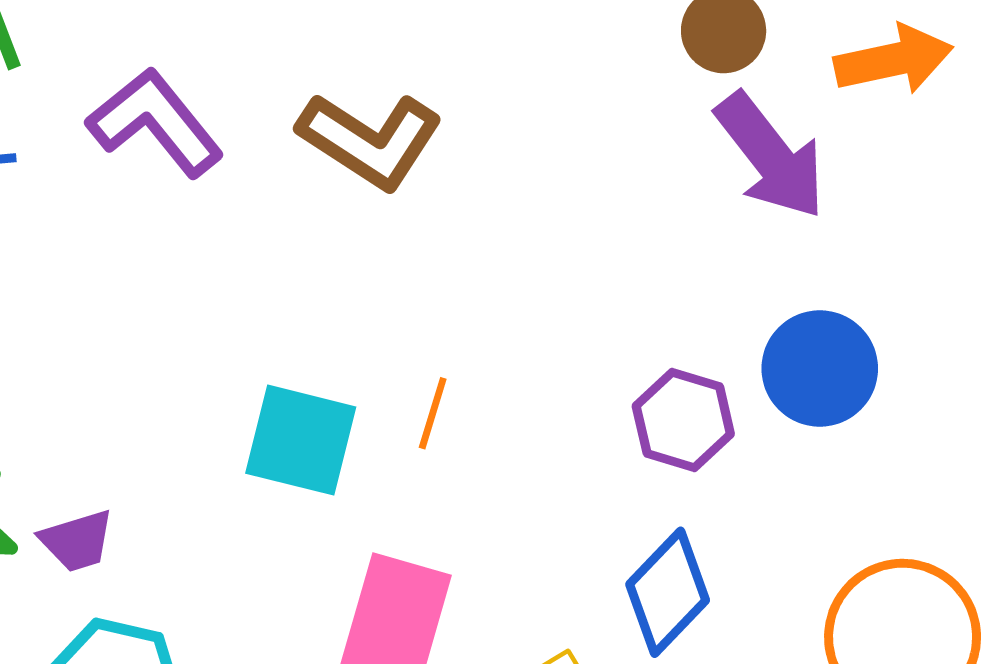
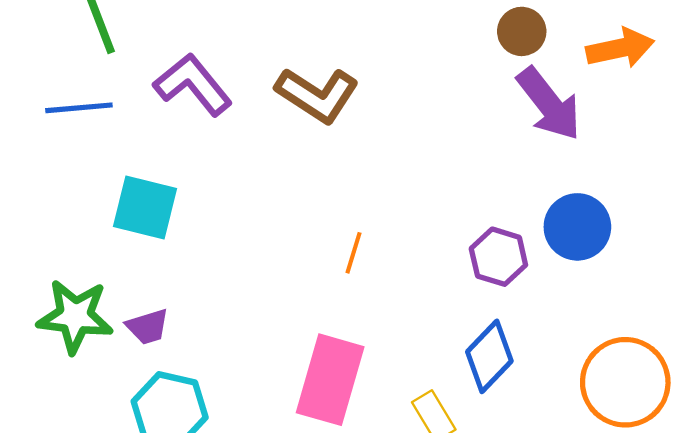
cyan square: (301, 440) -> (145, 207), moved

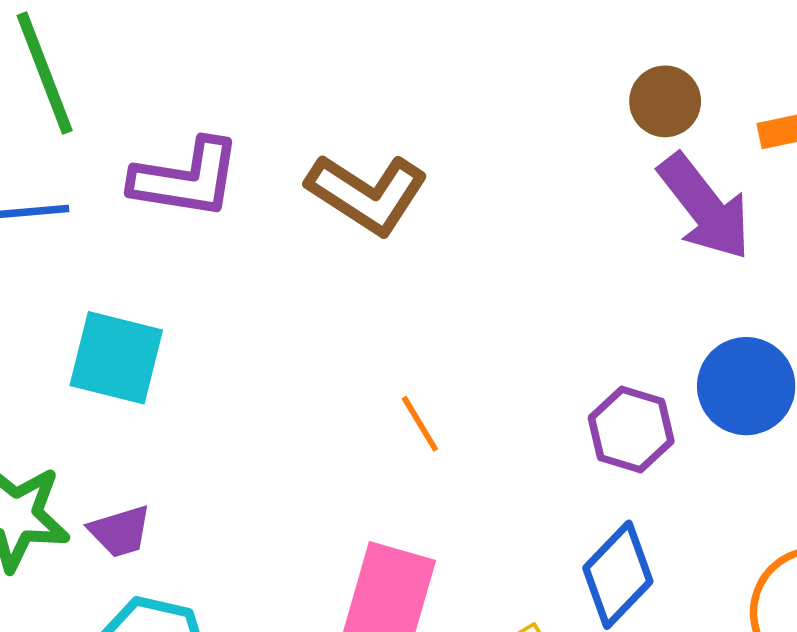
purple L-shape: (193, 85) -> (186, 179), turned 138
orange line: (353, 253) -> (420, 424), turned -48

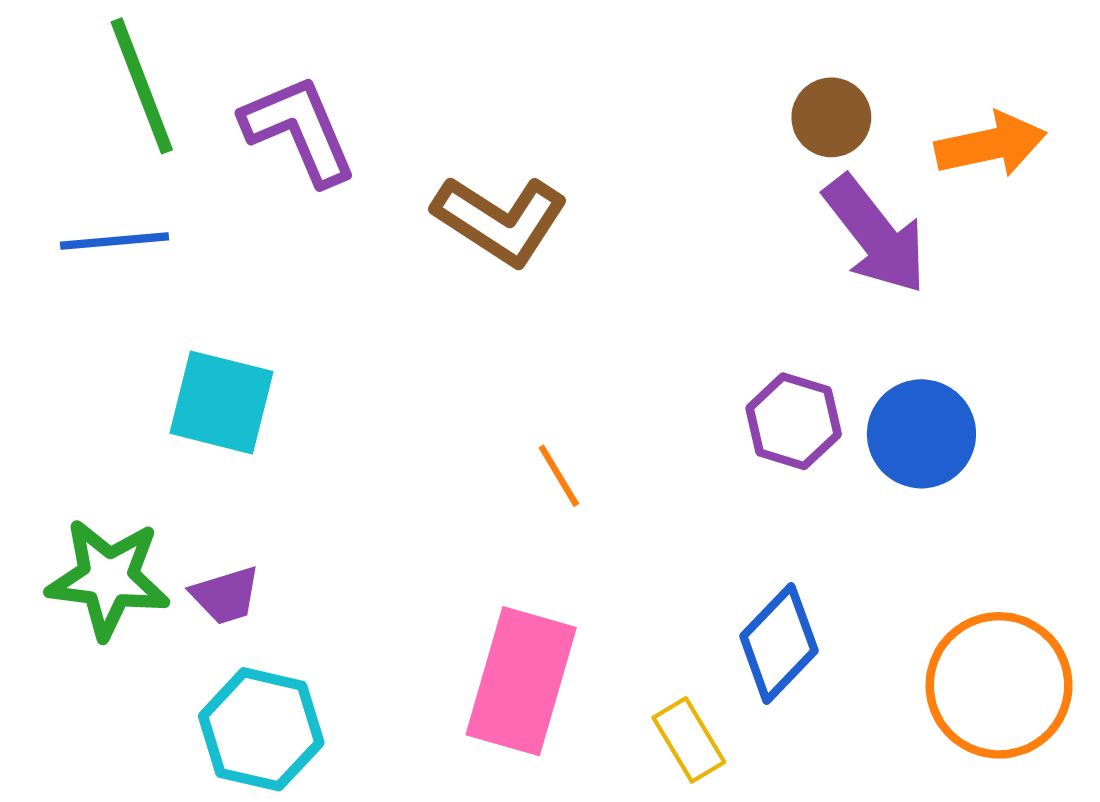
purple L-shape: (186, 179) -> (299, 130), moved, turned -122
purple hexagon: (631, 429) -> (794, 421), moved

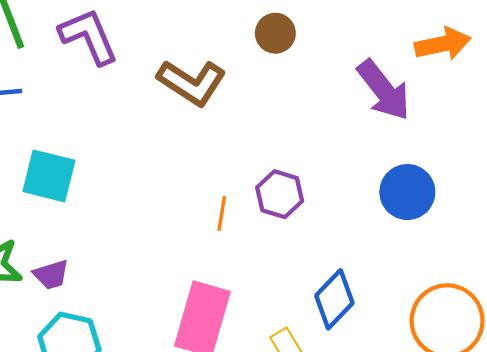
brown circle: (831, 117) -> (275, 33), moved
purple hexagon: (794, 421) -> (280, 194), moved
orange line: (559, 476) -> (222, 213), turned 40

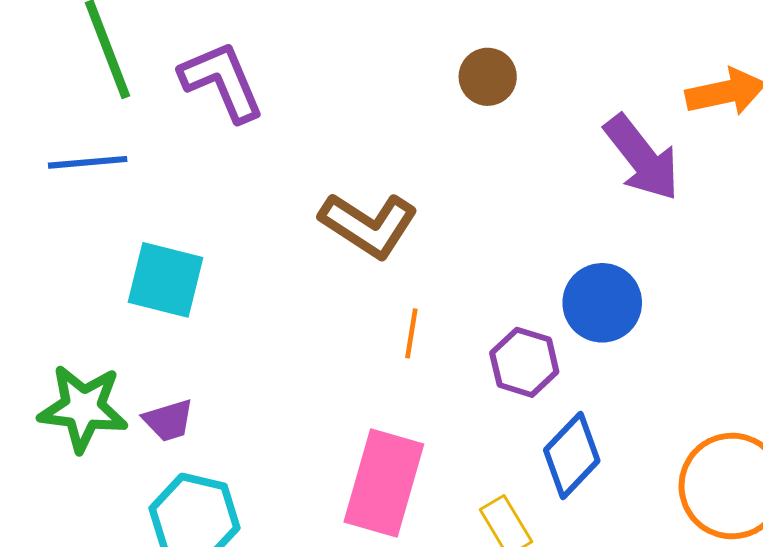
brown L-shape: (192, 83) -> (369, 225), moved
blue circle: (407, 192) -> (602, 303), moved
purple hexagon: (280, 194) -> (524, 362), moved

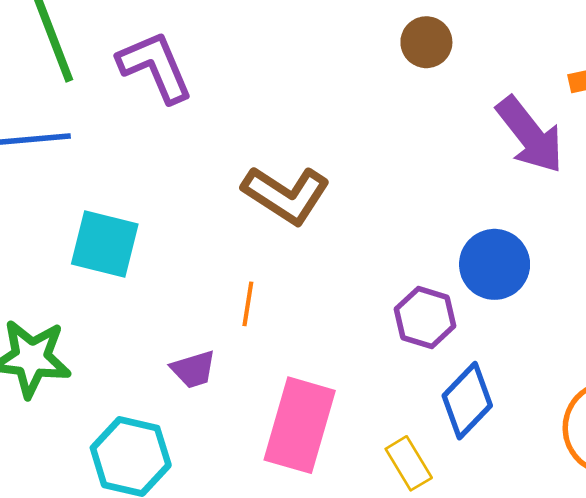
brown circle: (488, 77) -> (426, 42), moved
orange line: (411, 333) -> (248, 304), moved
purple trapezoid: (169, 420) -> (193, 369), moved

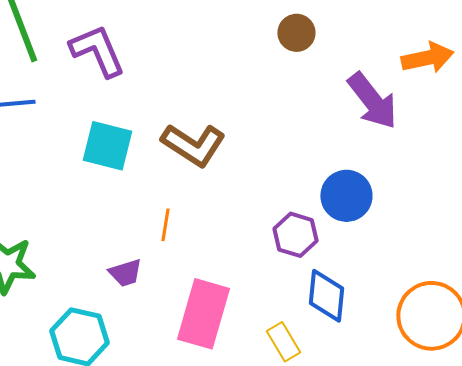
cyan square: (105, 244) -> (107, 146), moved
blue diamond: (467, 401) -> (326, 296), turned -38

